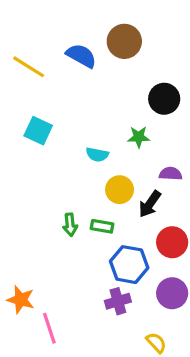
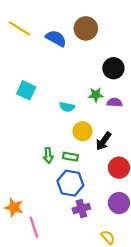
yellow line: (29, 67) -> (20, 28), moved
purple semicircle: (171, 174) -> (115, 102), moved
blue hexagon: (129, 265) -> (70, 183), moved

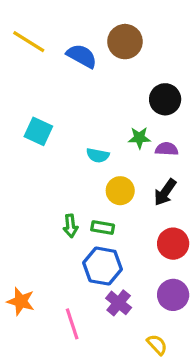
black arrow: (104, 141) -> (165, 192), moved
purple cross: (81, 209) -> (119, 303), turned -35
pink line: (34, 227) -> (72, 324), moved

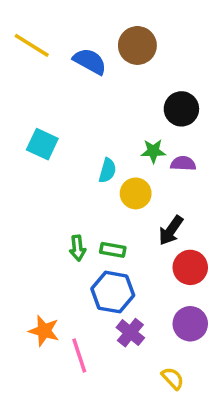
cyan semicircle: (98, 155) -> (107, 171), turned -85
yellow circle: (120, 191) -> (136, 193), moved
black arrow: (165, 192) -> (171, 230), moved
orange star: (21, 301) -> (44, 331), moved

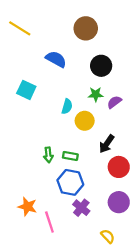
blue semicircle: (90, 61) -> (56, 59), moved
black circle: (181, 109) -> (101, 66), moved
purple semicircle: (183, 163) -> (114, 102), turned -40

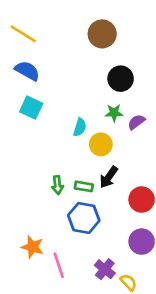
blue semicircle: (56, 59) -> (27, 71), moved
black arrow: (107, 144) -> (109, 177), moved
purple cross: (81, 208) -> (105, 269), moved

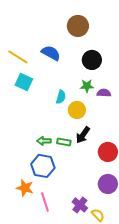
yellow line: (23, 34) -> (18, 57), moved
blue semicircle: (27, 71) -> (51, 53), moved
purple semicircle: (136, 122) -> (104, 93), turned 40
green arrow: (57, 185) -> (44, 141), turned 96
blue hexagon: (84, 218) -> (43, 166), moved

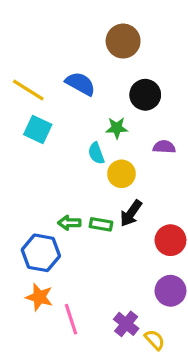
green star: (87, 86) -> (117, 128), moved
cyan semicircle: (61, 97) -> (96, 153), turned 144
blue hexagon: (43, 166) -> (41, 253), moved

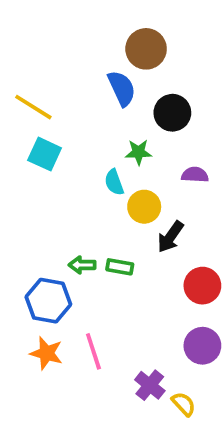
blue semicircle: (80, 84) -> (122, 88), moved, turned 36
black arrow: (131, 213) -> (170, 237), moved
pink line: (71, 319) -> (93, 351), moved

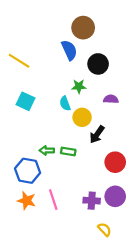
cyan square: (45, 154) -> (25, 101), moved
purple cross: (150, 385) -> (92, 201), moved, turned -35

